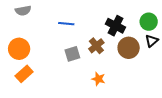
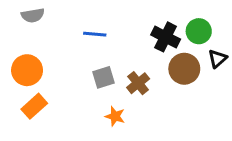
green circle: (149, 22) -> (199, 31), moved
brown cross: (96, 46) -> (138, 83), moved
orange star: (98, 79) -> (115, 116), moved

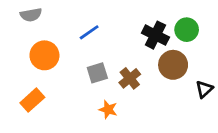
blue line: (95, 34) -> (89, 32), turned -40
black triangle: (217, 59) -> (204, 89), moved
orange circle: (27, 70) -> (44, 55), moved

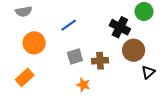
green circle: (187, 30) -> (144, 11), moved
brown cross: (130, 78) -> (100, 61), turned 35
black triangle: (204, 89) -> (148, 72), moved

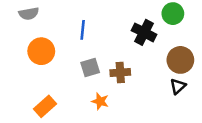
blue line: (69, 25) -> (83, 30), turned -49
brown circle: (134, 50) -> (180, 60), moved
orange rectangle: (25, 77) -> (45, 106), moved

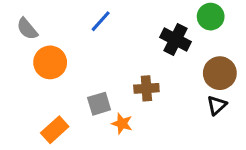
gray semicircle: (29, 14) -> (27, 29), moved, turned 60
blue line: (83, 30) -> (101, 21), moved, turned 36
gray square: (90, 67) -> (99, 104), moved

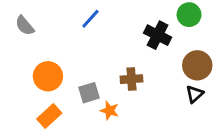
orange circle: (50, 62) -> (48, 76), moved

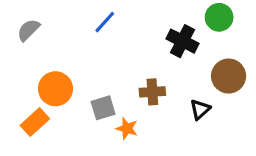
gray semicircle: (25, 26) -> (28, 30), turned 85
black triangle: (195, 94) -> (200, 109), moved
orange rectangle: (49, 116) -> (35, 122), moved

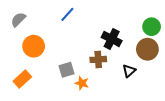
green circle: (219, 17) -> (152, 27), moved
black cross: (183, 41) -> (112, 39), moved
orange circle: (55, 89) -> (34, 46), moved

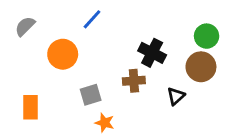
orange circle: (34, 46) -> (63, 54), moved
orange rectangle: (22, 79) -> (31, 107), turned -48
orange star: (82, 83) -> (105, 123), moved

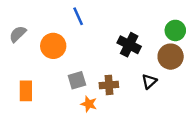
blue line: (92, 19) -> (78, 16), turned -66
gray semicircle: (25, 26) -> (18, 34), moved
brown cross: (134, 81) -> (109, 85), moved

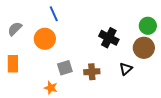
blue line: (78, 16) -> (54, 14), moved
orange rectangle: (26, 91) -> (13, 64), moved
orange star: (89, 104) -> (51, 88), moved

